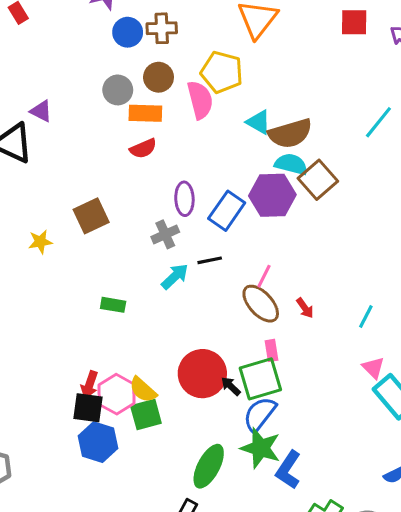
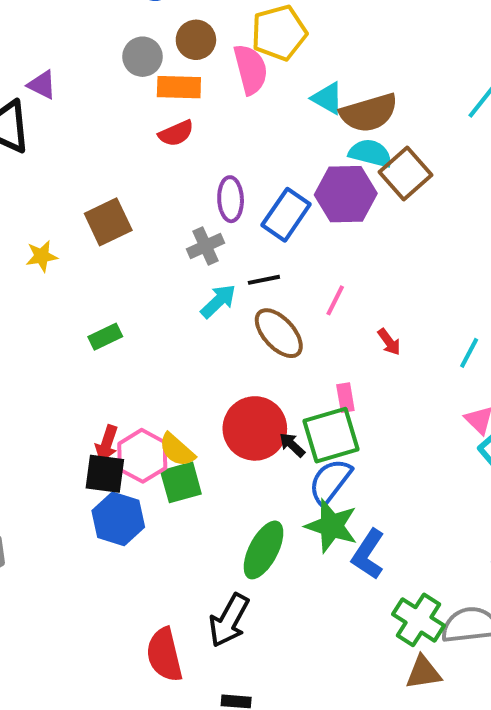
yellow pentagon: (222, 72) -> (279, 33), turned -30
brown ellipse: (261, 304) -> (279, 333), moved
green rectangle: (113, 305) -> (105, 337), moved, turned -35

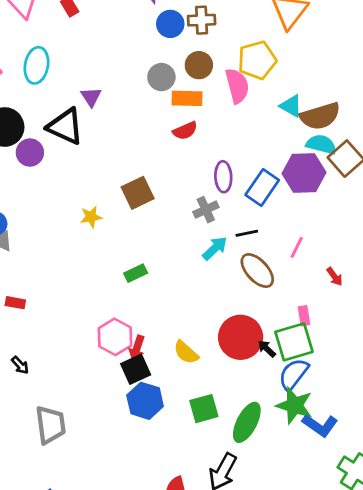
purple triangle: (42, 85) -> (91, 97), turned 30
pink hexagon: (142, 456) -> (115, 337), moved
black square: (105, 474) -> (136, 369), turned -32
green square: (181, 482) -> (204, 409), moved
blue L-shape: (368, 554) -> (320, 425), turned -88

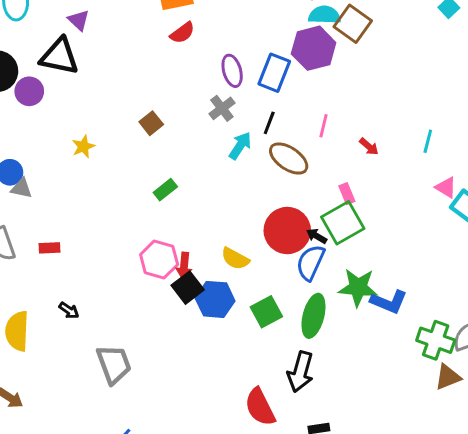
brown square: (138, 193) -> (151, 123), moved, size x0.7
yellow star: (91, 217) -> (83, 147), moved
black line: (247, 233) -> (269, 123), turned -45
blue semicircle: (293, 374) -> (311, 262), moved
blue hexagon: (145, 401) -> (215, 299), moved

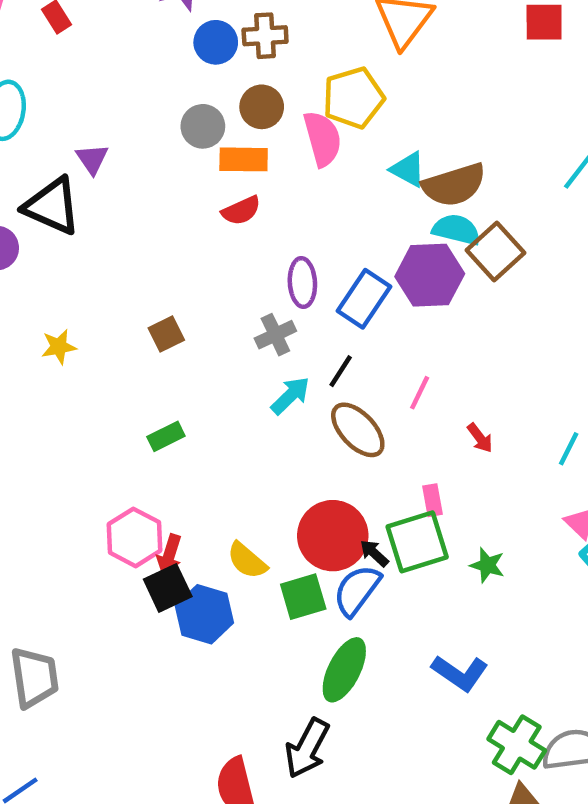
green star: (358, 287) -> (487, 565), moved, size x0.6
green square: (266, 312) -> (303, 597), moved

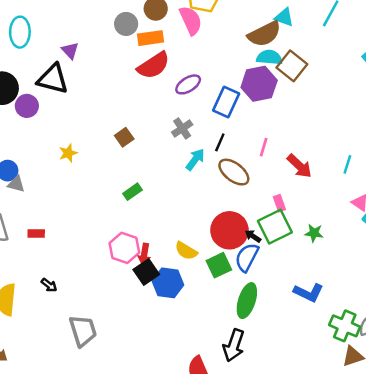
cyan triangle: (408, 169) -> (284, 17), moved
red semicircle: (241, 211) -> (154, 65), size x1.6
purple ellipse: (302, 282) -> (188, 84), moved, turned 70
red arrow: (480, 438) -> (299, 166), size x1.6

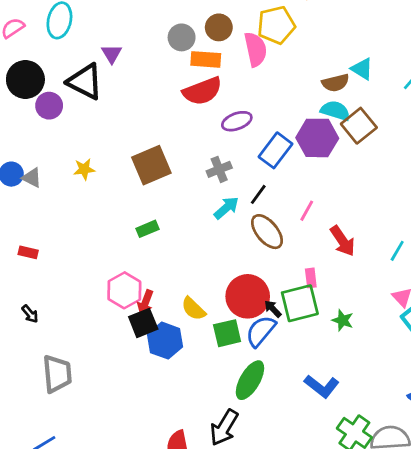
brown semicircle: (264, 34) -> (336, 83), size x0.7
brown square: (124, 137) -> (151, 165), size x1.8
gray triangle: (16, 184) -> (32, 178), moved

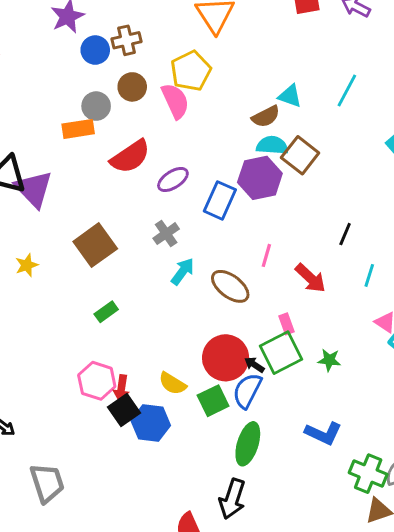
purple triangle: (112, 54) -> (34, 189), moved, size x1.8
orange rectangle: (206, 59) -> (78, 129), moved
black line: (258, 194) -> (345, 234), moved

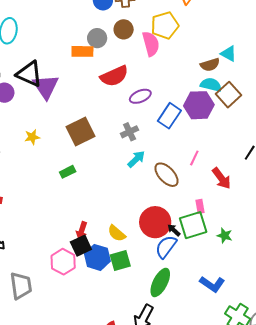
green rectangle: (106, 312) -> (68, 172), moved
pink hexagon: (97, 381) -> (63, 262), moved
green square: (213, 401) -> (120, 261), moved

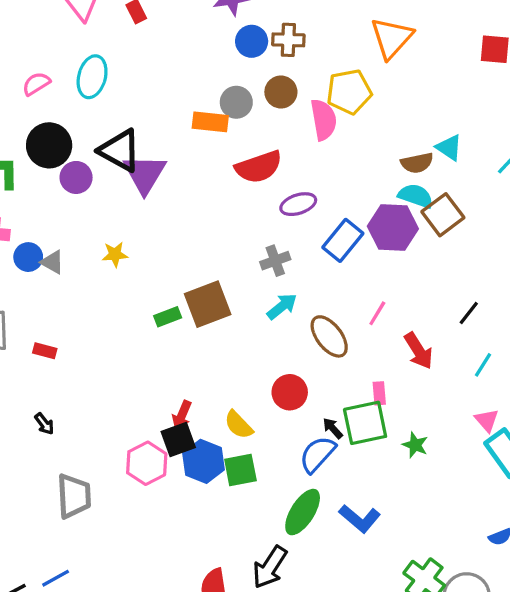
brown square: (81, 131) -> (208, 304), moved
red circle: (155, 222) -> (290, 392), moved, size x0.7
blue L-shape: (212, 284) -> (360, 519), moved

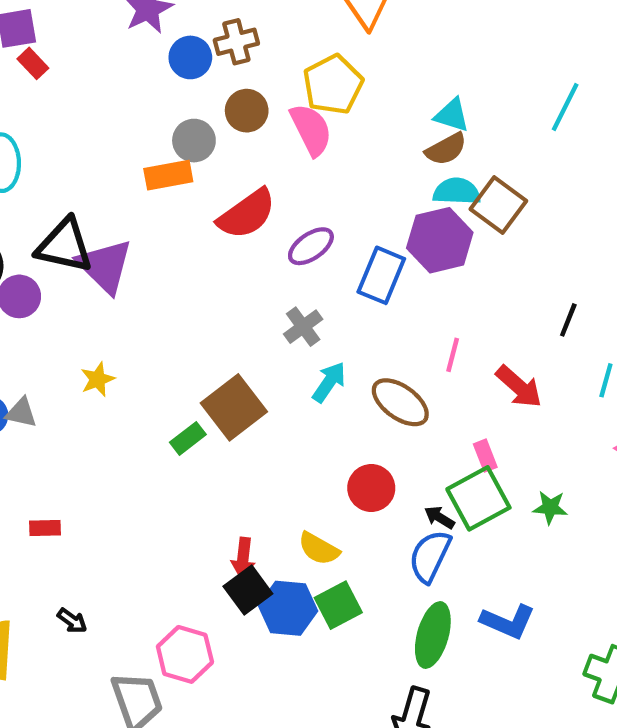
cyan triangle: (449, 147) -> (452, 115), moved
pink hexagon: (147, 463) -> (185, 654), moved

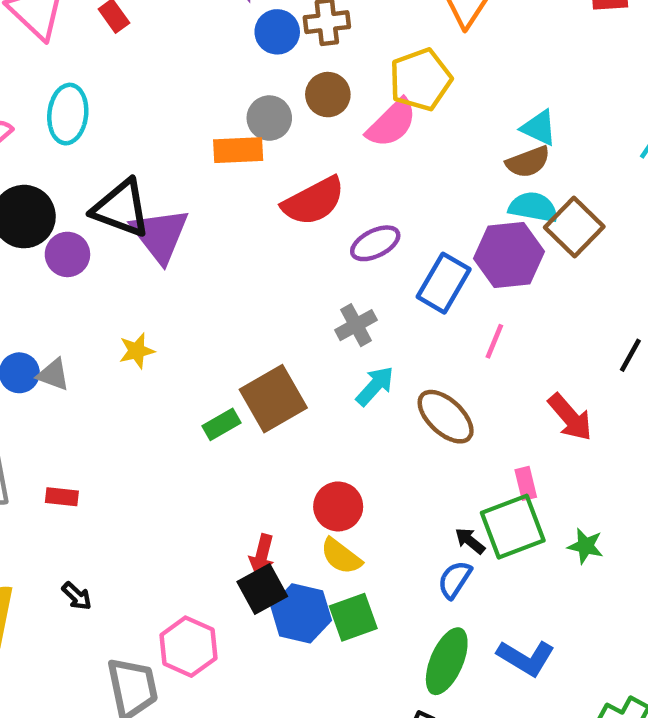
pink semicircle: (311, 130) -> (392, 123), turned 64
pink line: (453, 355) -> (494, 341), moved
red circle: (371, 488) -> (338, 506), moved
blue semicircle: (430, 556) -> (455, 580), size x0.7

